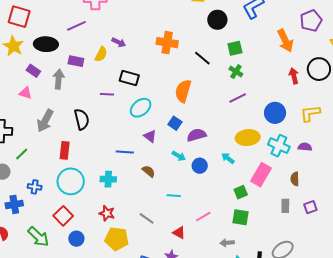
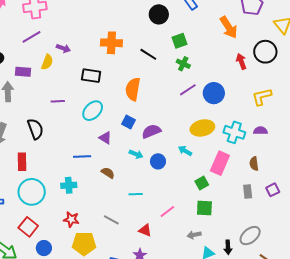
purple line: (76, 26) -> (32, 37), moved
black rectangle: (129, 78) -> (91, 76), moved
blue circle: (275, 113) -> (214, 93), moved

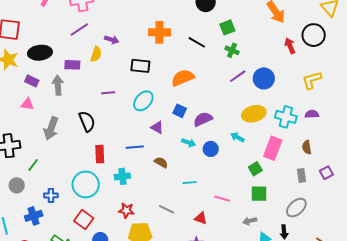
orange semicircle: (133, 89) -> (183, 78), turned 60
red rectangle: (22, 162) -> (100, 154), moved
pink line: (167, 212) -> (222, 199), turned 56
gray ellipse: (250, 236) -> (296, 208), moved

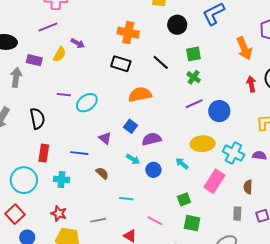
orange cross: (159, 32) -> (128, 33), moved
black rectangle: (140, 66) -> (121, 64), moved
cyan ellipse: (143, 101) -> (87, 103), moved
green square: (255, 169) -> (184, 199), moved
gray line: (166, 209) -> (98, 220), turned -49

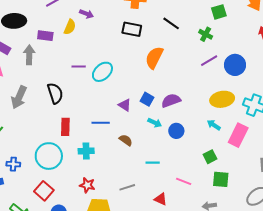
green square: (194, 54) -> (219, 12), moved
orange semicircle: (140, 94) -> (154, 58), turned -45
blue square: (130, 126) -> (147, 99), moved
cyan arrow: (182, 163) -> (214, 125), moved

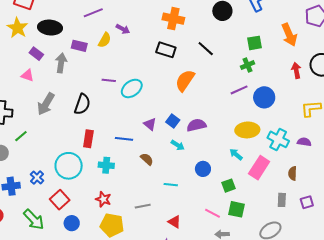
green cross: (206, 34) -> (248, 65), moved, turned 32
black semicircle: (55, 93) -> (82, 104), turned 30
blue circle: (176, 131) -> (203, 169), moved
blue cross: (13, 164) -> (37, 178), moved, turned 32
pink line: (184, 181) -> (213, 213), moved

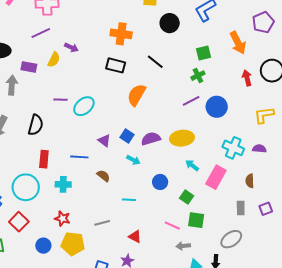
yellow ellipse: (247, 130) -> (182, 138), moved
green square: (228, 186) -> (187, 197), turned -32
blue circle: (72, 223) -> (43, 246), moved

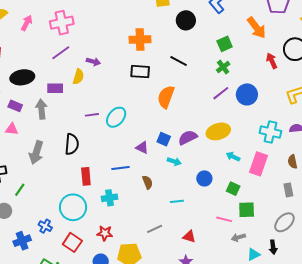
brown semicircle: (103, 176) -> (148, 182), turned 40
red star: (62, 219) -> (105, 233), moved

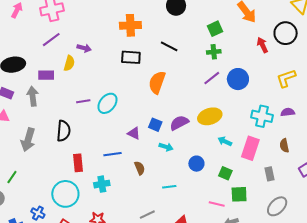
green cross: (223, 67) -> (214, 52), turned 32
gray rectangle: (288, 190) -> (269, 174), moved

